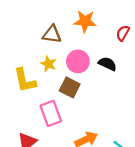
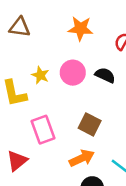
brown triangle: (52, 34) -> (20, 27), moved
brown square: (70, 87) -> (90, 124), moved

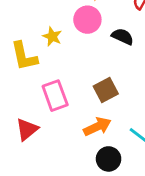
pink circle: (73, 73) -> (87, 20), moved
brown square: (90, 124) -> (106, 90), turned 35

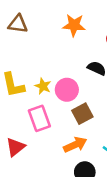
pink circle: (87, 20) -> (67, 90), moved
yellow star: (52, 37) -> (43, 86), moved

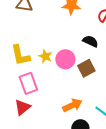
brown square: (82, 114) -> (86, 68), moved
pink rectangle: (39, 118) -> (28, 83), moved

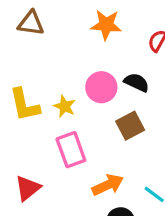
pink circle: (65, 59) -> (101, 87), moved
pink rectangle: (28, 83) -> (71, 150), moved

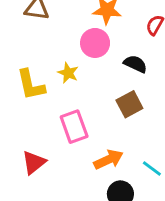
pink circle: (101, 87) -> (95, 43), moved
yellow star: (65, 106) -> (68, 73), moved

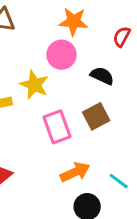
yellow star: (68, 73) -> (34, 85), size x1.4
pink rectangle: (74, 127) -> (57, 127), moved

